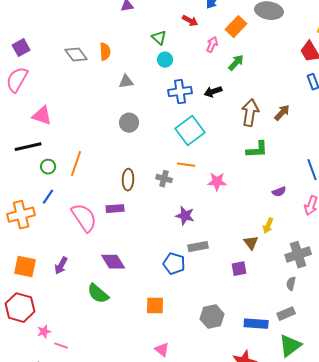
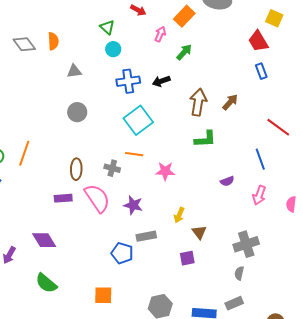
pink semicircle: (84, 218) -> (97, 198), moved
yellow arrow: (268, 226) -> (179, 215), moved
purple diamond: (113, 262) -> (44, 240), moved

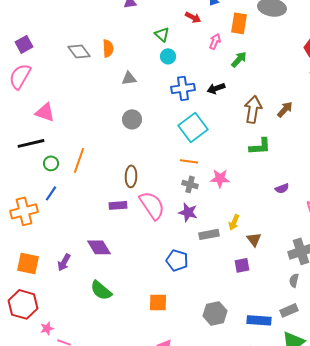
orange rectangle: (184, 16) -> (239, 23), turned -35
gray cross: (112, 168) -> (190, 184), moved
gray rectangle: (146, 236) -> (209, 234), moved

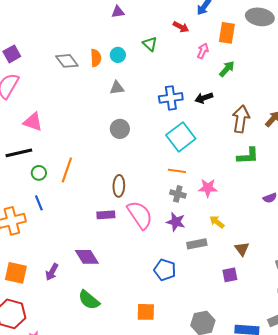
cyan circle: (168, 56) -> (118, 55), moved
blue line: (51, 193) -> (39, 203), turned -56
yellow arrow: (234, 222) -> (217, 222), moved, turned 105

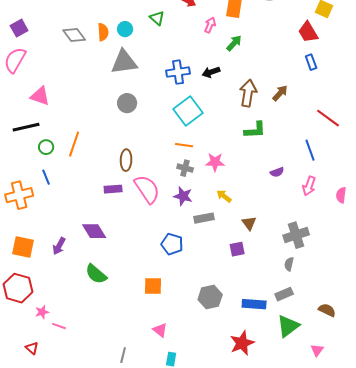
gray triangle: (117, 88) -> (124, 62), size x1.8

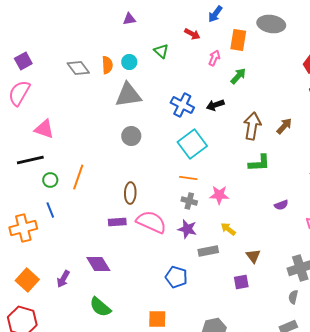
blue cross: (178, 72) -> (182, 105), turned 35
pink semicircle: (147, 189) -> (151, 222), turned -32
orange square: (23, 247) -> (27, 280), turned 30

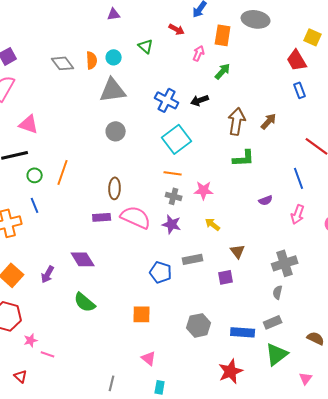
gray rectangle: (208, 251) -> (193, 259), moved

